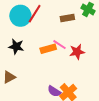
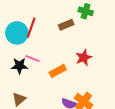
pink line: (59, 45) -> (32, 59), moved
orange rectangle: (48, 49) -> (58, 71), moved

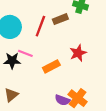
red line: (31, 28) -> (40, 26), moved

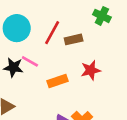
brown rectangle: (60, 19) -> (74, 39), moved

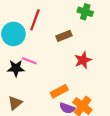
red line: (52, 33) -> (35, 20), moved
orange rectangle: (57, 81) -> (59, 91), moved

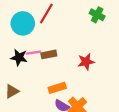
brown rectangle: (64, 36) -> (49, 54), moved
pink line: (29, 61) -> (34, 53), turned -40

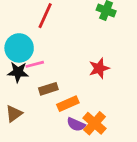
cyan circle: (23, 23) -> (19, 48), moved
brown rectangle: (49, 54) -> (48, 89), moved

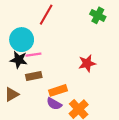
brown rectangle: (48, 89) -> (34, 76), moved
purple semicircle: (76, 124) -> (54, 104), moved

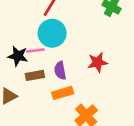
cyan circle: (22, 40) -> (52, 33), moved
purple semicircle: (54, 104) -> (60, 70), moved, turned 48

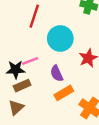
cyan circle: (52, 33) -> (60, 38), moved
brown rectangle: (35, 75) -> (22, 86), moved

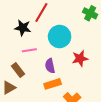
black star: (16, 70) -> (23, 28), moved
brown rectangle: (22, 86) -> (18, 70), turned 64

